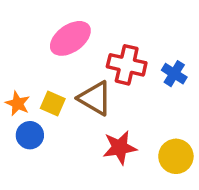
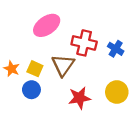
brown triangle: (95, 98) -> (63, 65), turned 35
blue circle: (30, 135) -> (31, 90), moved
yellow circle: (176, 156) -> (117, 92), moved

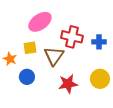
blue cross: (116, 49) -> (99, 42), turned -32
yellow square: (35, 69) -> (30, 48), moved, turned -32

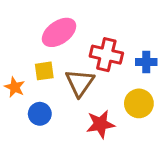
yellow circle: (100, 79) -> (139, 103), moved

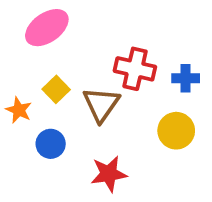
pink ellipse: (59, 32) -> (47, 28), moved
yellow square: (44, 71) -> (56, 89), turned -36
red star: (100, 124) -> (109, 174), moved

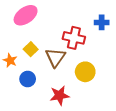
blue cross: (186, 78) -> (102, 22), moved
yellow circle: (176, 131) -> (85, 72), moved

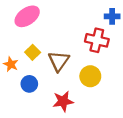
blue cross: (102, 22) -> (112, 16), moved
red cross: (74, 38) -> (97, 40), moved

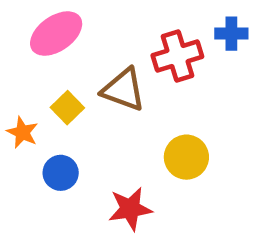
red cross: (97, 40) -> (177, 56), moved, turned -30
brown triangle: (59, 61) -> (124, 90), moved, turned -45

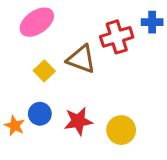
orange star: (22, 132) -> (15, 126), moved
yellow circle: (186, 157) -> (121, 130), moved
red star: (130, 209) -> (78, 121), moved

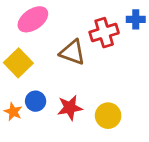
yellow square: (44, 71) -> (18, 63), moved, size x1.5

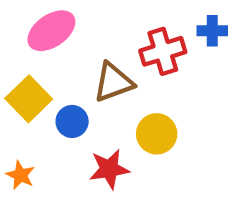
brown triangle: (72, 52) -> (113, 82), turned -40
blue circle: (36, 101) -> (72, 121), moved
yellow circle: (108, 116) -> (157, 134), moved

